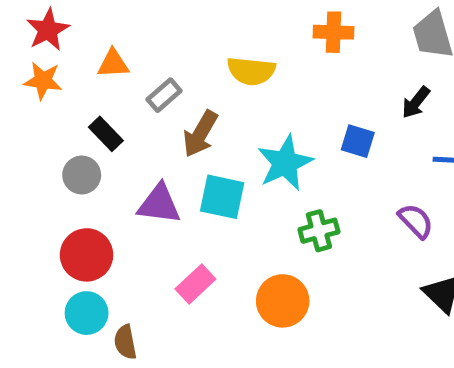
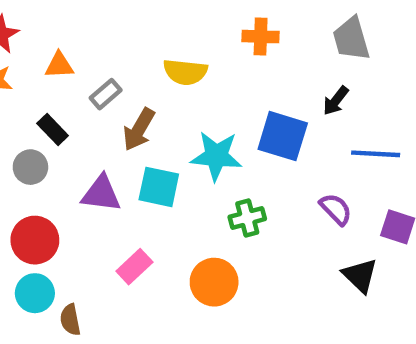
blue square: (358, 141) -> (283, 136), size x1.6
cyan star: (285, 163) -> (216, 156), turned 30

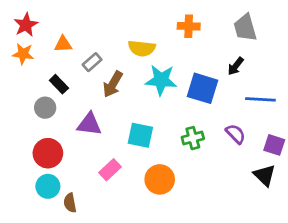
cyan star: (216, 156) -> (161, 80), moved
cyan square: (159, 187) -> (140, 135), moved
green cross: (247, 218) -> (193, 138), moved
black triangle: (360, 275) -> (265, 175), moved

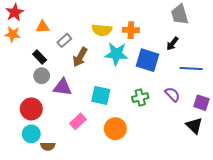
orange cross: (189, 26) -> (131, 30), moved
gray circle: (45, 108) -> (42, 76), moved
brown semicircle: (70, 203) -> (48, 146), turned -80

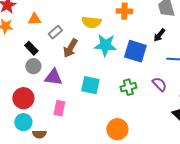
orange cross: (131, 30) -> (124, 11), moved
pink rectangle: (78, 121) -> (59, 108), moved, turned -35
orange circle: (115, 129) -> (117, 129), moved

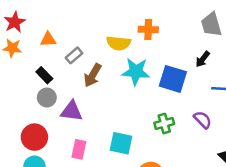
orange cross: (124, 11) -> (148, 29), moved
cyan square: (90, 85) -> (121, 143), moved

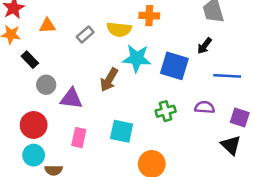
gray rectangle: (74, 55) -> (85, 34), moved
black rectangle: (44, 75) -> (30, 60), moved
brown arrow: (93, 75) -> (109, 80), moved
purple semicircle: (203, 120) -> (205, 107), turned -42

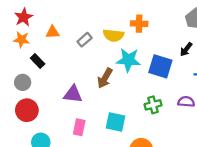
gray circle: (46, 85) -> (23, 82), moved
red circle: (34, 125) -> (27, 110), moved

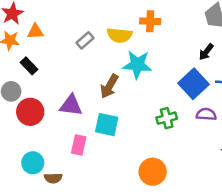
orange triangle: (53, 32) -> (35, 31), moved
blue square: (160, 66) -> (193, 84), moved, turned 30
red circle: (27, 110) -> (30, 112), moved
cyan square: (116, 122) -> (107, 125), moved

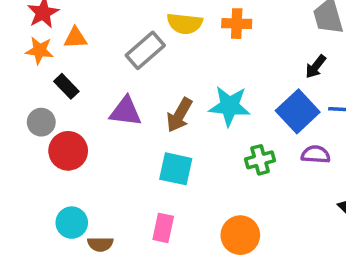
yellow semicircle: (119, 35) -> (185, 24), moved
gray rectangle: (85, 40) -> (145, 50), size x1.5
cyan star: (137, 65) -> (230, 106), moved
purple triangle: (71, 105) -> (126, 111), moved
pink rectangle: (79, 145) -> (163, 228), moved

